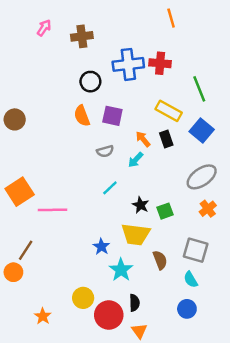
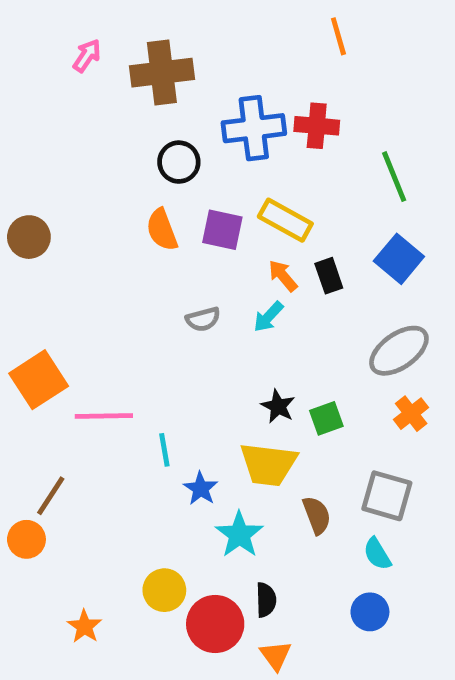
brown cross: (82, 36) -> (162, 73), size x1.4
yellow rectangle: (169, 111) -> (285, 220), moved
gray semicircle: (105, 151) -> (203, 319), moved
cyan line: (110, 188) -> (164, 450), moved, turned -56

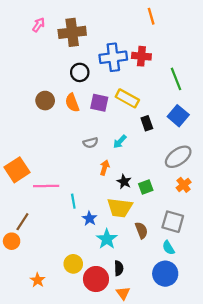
brown circle: (29, 237) -> (45, 101), moved
orange arrow: (283, 276) -> (105, 168), moved, turned 56
blue circle: (370, 612) -> (165, 274), size x1.5

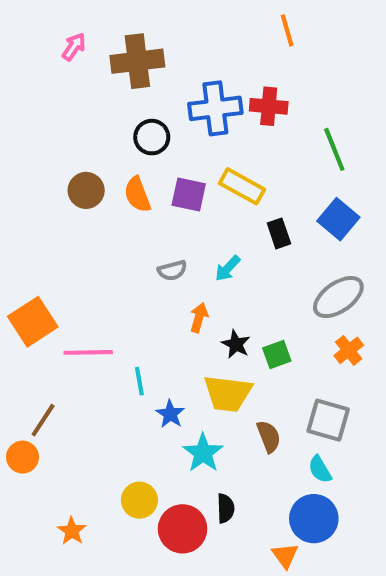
orange triangle: (123, 293) -> (285, 556), moved

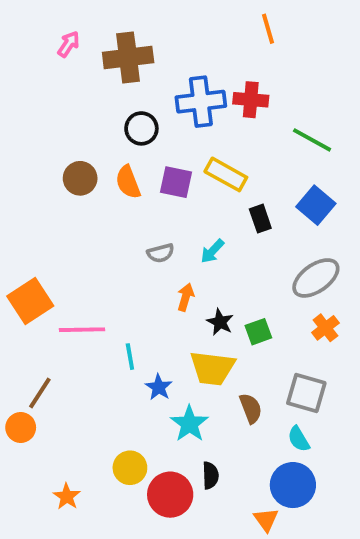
green line: (334, 149) -> (312, 140), turned -39

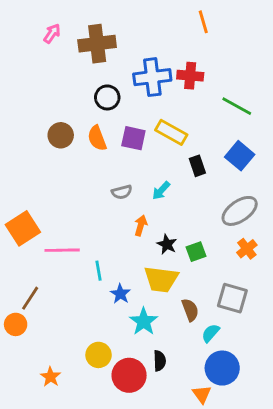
cyan semicircle: (299, 439) -> (211, 333), moved, turned 72

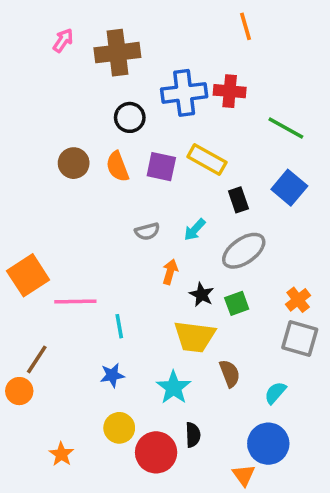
gray ellipse: (240, 211) -> (244, 251), moved
blue star: (120, 294) -> (112, 375), moved, turned 30
gray square: (232, 298) -> (300, 338), moved
cyan semicircle: (211, 333) -> (275, 393), moved

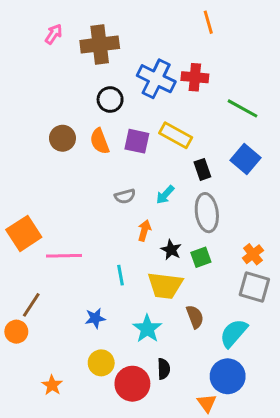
blue cross: (184, 93) -> (156, 79), turned 33
gray ellipse: (244, 251) -> (207, 213), turned -63
cyan line: (119, 326) -> (120, 275), moved
cyan semicircle: (275, 393) -> (234, 333), size x1.5

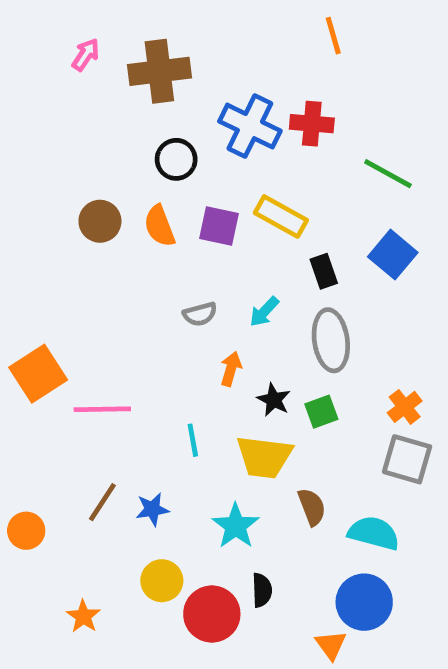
brown line: (31, 305) -> (102, 502), moved
cyan semicircle: (234, 333) -> (374, 533), turned 64

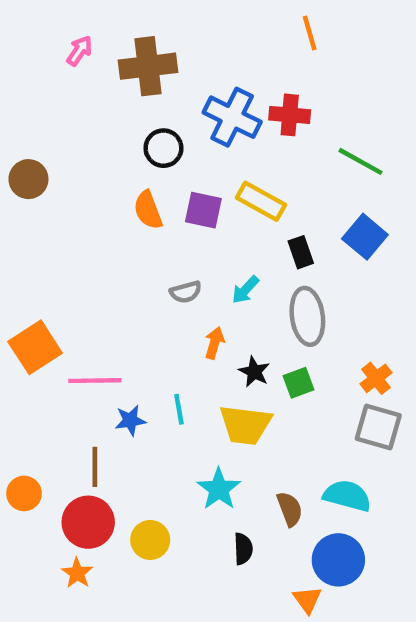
brown circle: (100, 221) -> (28, 179), moved
brown line: (102, 502) -> (95, 467), turned -33
brown semicircle: (312, 507) -> (290, 509), moved
blue star: (152, 509) -> (130, 420), moved
red circle: (212, 614) -> (88, 522), moved

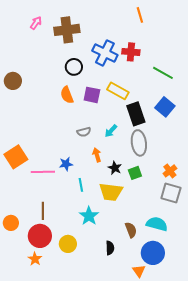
black rectangle: (301, 252) -> (136, 114), size x1.6
orange arrow: (214, 343) -> (97, 155), turned -32
blue star: (130, 420) -> (66, 164), moved
cyan star: (219, 489) -> (89, 216), moved

